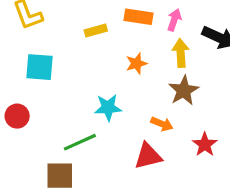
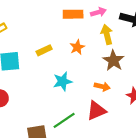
pink arrow: (174, 20) -> (98, 12), turned 64
yellow rectangle: (96, 30) -> (44, 50), moved
green line: (80, 142) -> (64, 120), moved

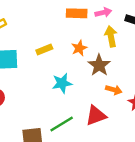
brown star: (113, 60) -> (99, 65), moved
orange arrow: (102, 86) -> (114, 90), moved

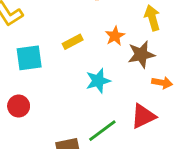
brown star: (99, 65) -> (141, 54), turned 30

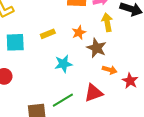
brown star: (141, 54) -> (97, 48), turned 30

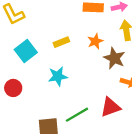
cyan square: (15, 42) -> (26, 51), turned -36
cyan star: (63, 64) -> (58, 76), moved

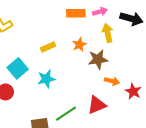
cyan square: (26, 51) -> (18, 68), moved
brown star: (114, 58) -> (98, 59), turned -30

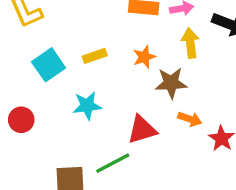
cyan square: (18, 68) -> (49, 65), moved
red triangle: (97, 105) -> (142, 130), moved

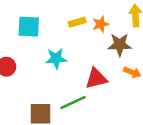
yellow rectangle: (95, 56) -> (77, 22), moved
cyan square: (49, 65) -> (29, 27), turned 35

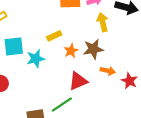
orange star: (101, 24) -> (71, 51), moved
cyan star: (56, 59) -> (36, 59), moved

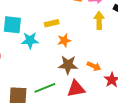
brown star: (93, 49) -> (68, 65), moved
red triangle: (78, 81) -> (76, 89), moved

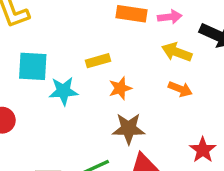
yellow arrow: (99, 20) -> (177, 52), turned -66
orange arrow: (94, 66) -> (180, 89), moved

